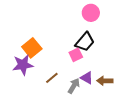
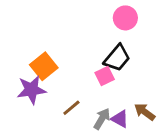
purple triangle: (87, 78) -> (120, 119), moved
brown arrow: (105, 81) -> (145, 112), turned 35

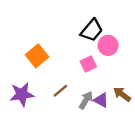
pink circle: (125, 18) -> (108, 45), moved
black trapezoid: (117, 58) -> (92, 30), moved
purple star: (31, 90) -> (22, 94), moved

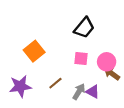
pink circle: (108, 45) -> (107, 62), moved
pink square: (88, 64) -> (81, 59), turned 32
brown arrow: (122, 94) -> (112, 74), moved

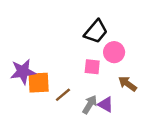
orange square: (34, 51) -> (39, 83), moved, turned 36
pink circle: (107, 62) -> (114, 52), moved
purple star: (20, 86) -> (23, 72), moved

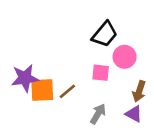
brown arrow: (127, 84) -> (139, 91), turned -108
brown line: (63, 95) -> (67, 91), moved
purple triangle: (106, 104) -> (134, 114), moved

